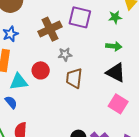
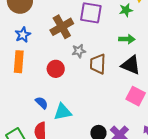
brown trapezoid: (74, 78) -> (98, 64), moved
cyan triangle: (19, 82) -> (63, 112), moved
blue semicircle: (11, 102) -> (42, 103), moved

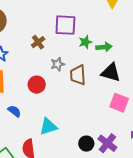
green star: (126, 10) -> (85, 42), moved
brown cross: (62, 27) -> (38, 42), size x0.6
blue semicircle: (42, 103) -> (14, 111), moved

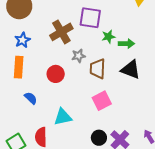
brown cross: (38, 42) -> (61, 32), size x1.6
pink square: (119, 103) -> (102, 101), moved, turned 36

